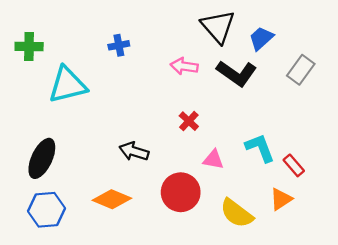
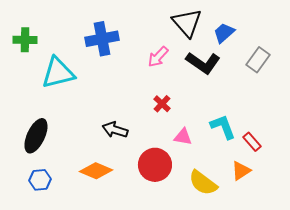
blue cross: (119, 45) -> (102, 39), size x1.8
pink arrow: (184, 66) -> (158, 57), turned -55
blue hexagon: (47, 210) -> (40, 180), size x0.7

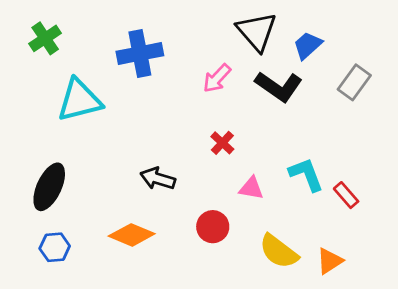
green cross: (25, 40) -> (45, 38), moved, turned -35
red circle: (155, 165) -> (213, 227), size x0.7
orange triangle: (241, 171) -> (330, 261), moved

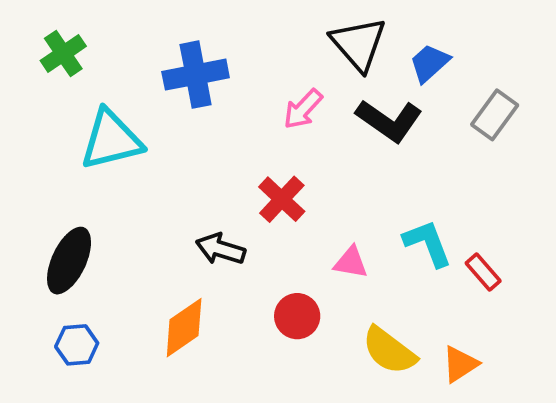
red cross: (222, 143) -> (282, 199), moved, size x1.4
orange diamond: (132, 235) -> (184, 328), turned -57

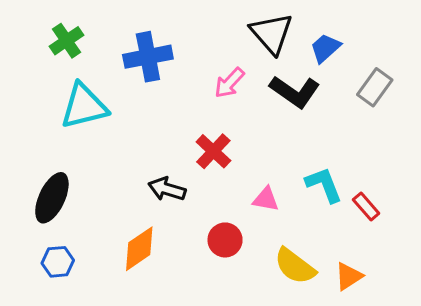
green cross: (63, 53) -> (67, 41), moved

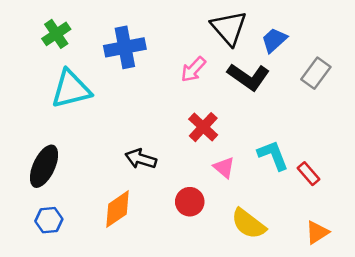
red cross: (213, 151) -> (203, 127), moved
pink triangle: (266, 199) -> (224, 167), turned 30
orange triangle: (349, 276) -> (317, 232), moved

